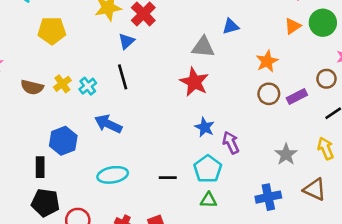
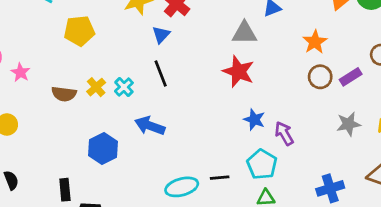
gray star: (286, 154) -> (348, 124), moved, turned 30
black rectangle: (40, 167) -> (65, 190), moved
cyan ellipse: (113, 175) -> (182, 187), moved

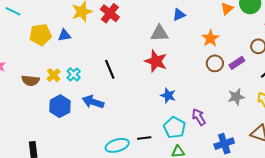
blue triangle: (161, 35) -> (64, 35), moved, turned 40
black line: (161, 73) -> (110, 69), moved
purple arrow: (284, 133) -> (199, 117), moved
blue hexagon: (103, 148) -> (60, 106), moved

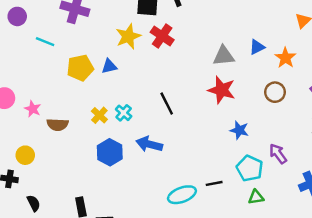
blue triangle: (179, 15) -> (257, 47), moved
brown circle: (215, 63) -> (275, 92), moved
brown semicircle: (30, 81) -> (58, 125), moved

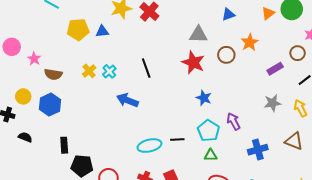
blue triangle: (257, 47) -> (228, 14), moved
brown circle: (275, 92) -> (226, 55), moved
blue hexagon: (110, 152) -> (50, 105), moved
black semicircle: (34, 203) -> (25, 137), turned -48

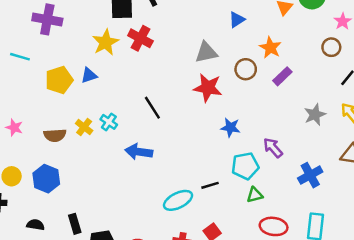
purple rectangle: (275, 69) -> (282, 76), moved
brown semicircle: (53, 74) -> (55, 135), moved
cyan pentagon: (208, 131) -> (245, 166), turned -30
black semicircle: (25, 137) -> (35, 225), moved

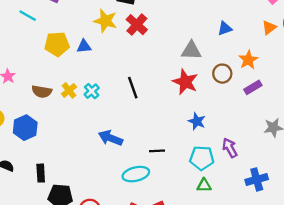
yellow star: (106, 42) -> (105, 21), turned 30
blue arrow: (139, 152) -> (110, 138), moved
black line: (210, 185) -> (157, 151), moved

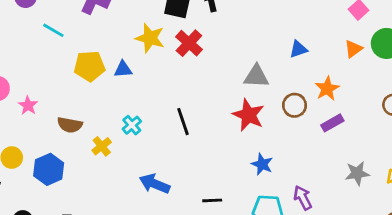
yellow cross: (69, 90) -> (102, 146), moved

